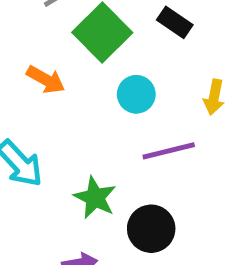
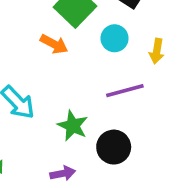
orange arrow: (46, 80) -> (54, 44), moved
cyan circle: (136, 94) -> (115, 38), moved

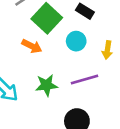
green star: (73, 126) -> (46, 85), moved, turned -30

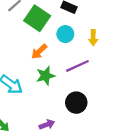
orange arrow: (32, 46) -> (39, 51), moved, turned 119

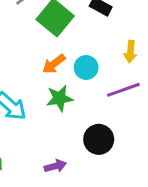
cyan circle: (65, 34) -> (86, 67), moved
purple line: (77, 66) -> (123, 90), moved

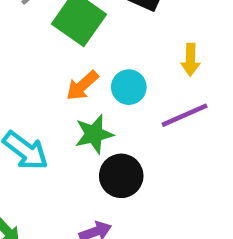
black circle: (99, 139) -> (121, 176), moved

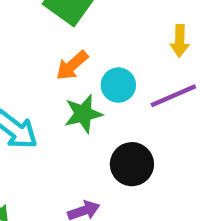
cyan circle: (129, 87) -> (118, 85), moved
black circle: (121, 176) -> (132, 164), moved

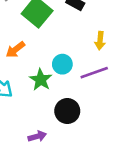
orange arrow: (72, 65) -> (15, 50), moved
green star: (83, 114) -> (41, 80), turned -30

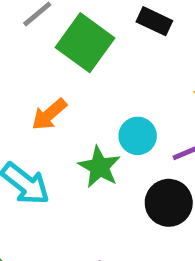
black circle: (67, 111) -> (169, 203), moved

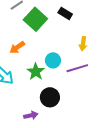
black circle: (169, 203) -> (50, 97), moved

